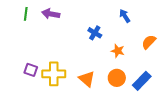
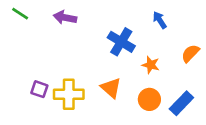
green line: (26, 14) -> (20, 14), moved, turned -64
blue cross: (95, 33) -> (121, 42), size x1.5
orange triangle: (87, 79) -> (111, 88), moved

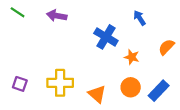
orange triangle: (111, 88) -> (97, 94), moved
purple square: (39, 89) -> (20, 84), moved

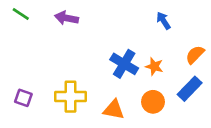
blue cross: (106, 37) -> (124, 64), moved
blue rectangle: (159, 91) -> (190, 89), moved
orange triangle: (97, 94) -> (114, 110), turned -30

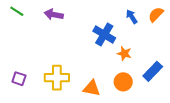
orange semicircle: (195, 55) -> (156, 14), moved
blue cross: (124, 64) -> (104, 34), moved

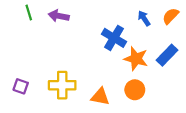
green line: (17, 11) -> (29, 13), moved, turned 40
orange star: (124, 53) -> (136, 59), size x1.5
blue rectangle: (153, 71) -> (167, 55), moved

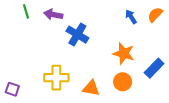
blue cross: (114, 38) -> (77, 35), moved
blue rectangle: (167, 55) -> (154, 68), moved
purple square: (21, 86) -> (12, 89), moved

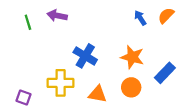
green line: (26, 11) -> (28, 22), moved
blue cross: (77, 35) -> (85, 56), moved
purple square: (12, 89) -> (23, 97), moved

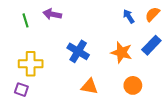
blue rectangle: (165, 73) -> (151, 45), moved
yellow cross: (61, 83) -> (31, 64), moved
orange circle: (131, 87) -> (133, 85), moved

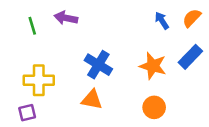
orange circle: (133, 85) -> (154, 107), moved
orange triangle: (89, 86) -> (92, 100), moved
purple square: (21, 90) -> (27, 113), turned -32

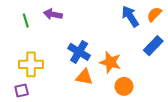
blue arrow: (162, 21) -> (130, 16), size x1.5
orange star: (153, 66) -> (110, 62), moved
orange triangle: (92, 100) -> (84, 77), moved

